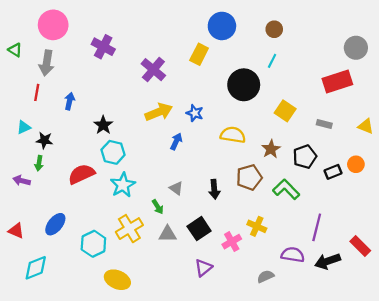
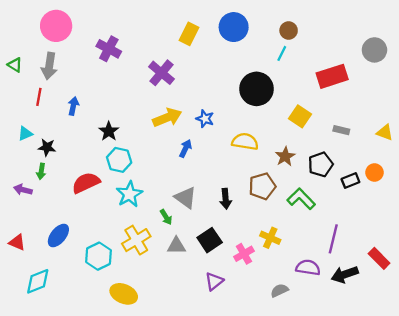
green triangle: (15, 50) -> (15, 65), moved
yellow rectangle: (199, 54) -> (189, 34), moved
cyan line: (272, 61) -> (282, 53), moved
red rectangle: (337, 82) -> (332, 76), moved
gray triangle: (176, 188) -> (186, 198), size x1.5

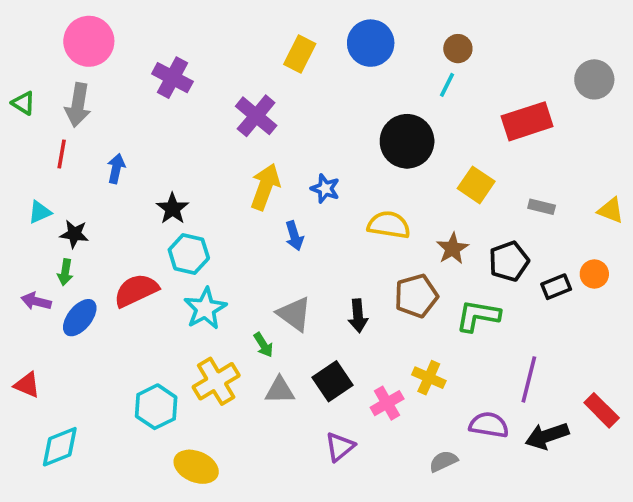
yellow arrow: (167, 118) -> (265, 187), turned -48
blue arrow: (186, 148) -> (294, 236), turned 138
green L-shape: (301, 199) -> (478, 316), turned -36
blue ellipse: (58, 235) -> (80, 318), moved

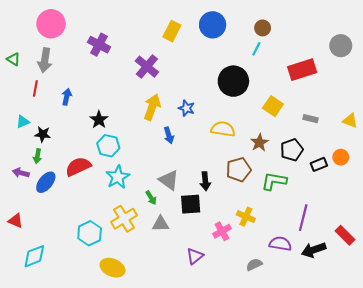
black square: (332, 381) -> (191, 204), moved, turned 30

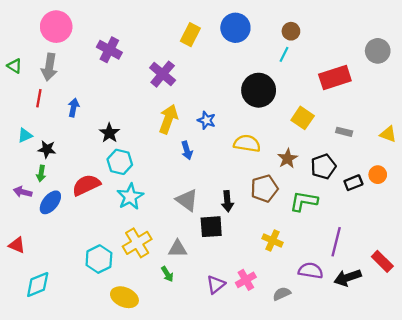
green arrow: (151, 198) -> (167, 274), moved
pink cross: (222, 231) -> (246, 280), moved

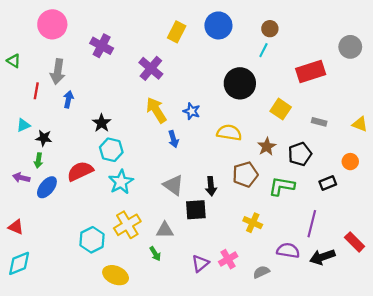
gray arrow: (49, 67) -> (58, 72), moved
yellow arrow: (168, 119) -> (156, 110), turned -52
black rectangle: (353, 183) -> (328, 183), moved
cyan diamond: (38, 284) -> (19, 263), moved

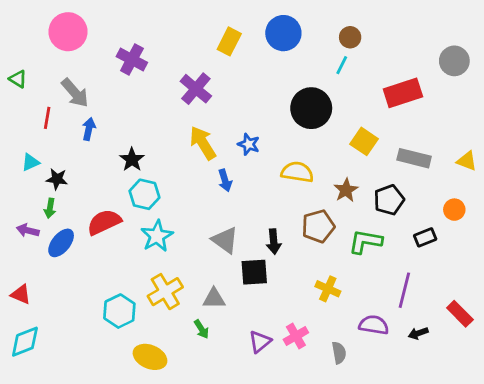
gray arrow: (58, 72) -> (75, 93), turned -50
gray rectangle: (319, 122) -> (414, 158), size x1.6
black arrow: (322, 257) -> (418, 333), size x0.6
gray semicircle: (261, 272) -> (339, 353), turned 105

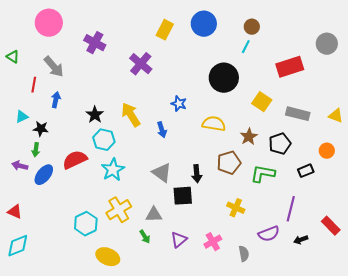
blue arrow: (89, 129) -> (56, 100), moved
yellow arrow: (203, 143) -> (131, 115), moved
purple semicircle: (374, 325) -> (269, 234), turned 150
purple triangle: (260, 342) -> (179, 240), moved

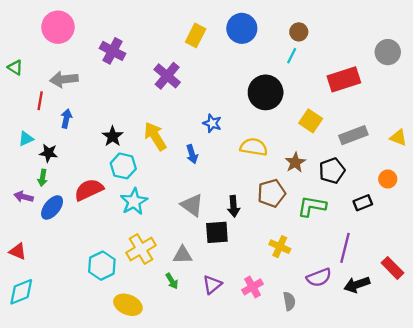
gray arrow: (54, 67) -> (64, 79), turned 125
gray rectangle: (298, 114) -> (353, 135), turned -35
black arrow: (301, 240) -> (357, 285), size x1.5

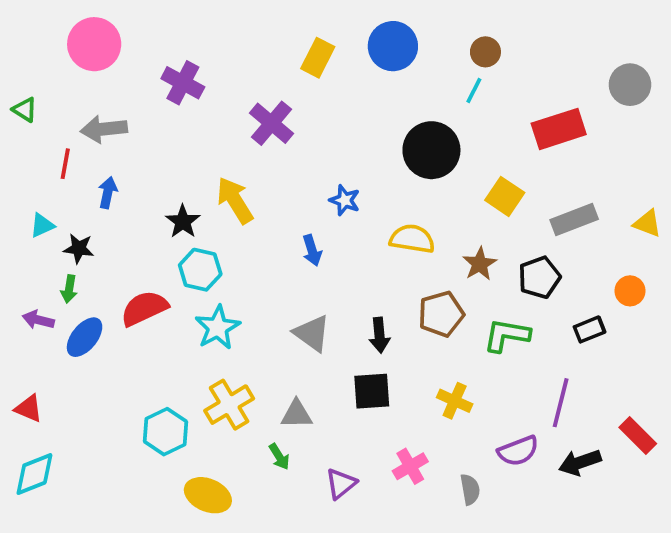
yellow arrow: (155, 136) -> (235, 200), moved
black square: (217, 232) -> (372, 391), moved
purple triangle: (212, 285) -> (341, 484), moved

